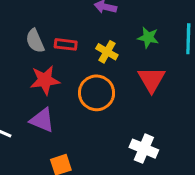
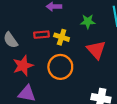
red rectangle: (66, 44) -> (42, 35), moved

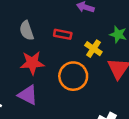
yellow cross: (62, 37) -> (93, 49), moved

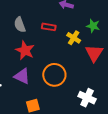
red star: (32, 63) -> (25, 50), turned 30
orange circle: (73, 76) -> (54, 75), moved

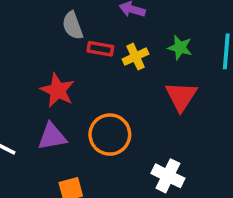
gray semicircle: (20, 25) -> (73, 26), moved
yellow cross: (74, 38) -> (136, 57), moved, turned 32
purple triangle: (22, 76) -> (52, 137), turned -36

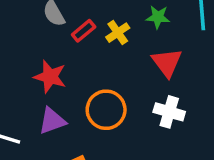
red rectangle: (100, 49) -> (84, 31), turned -40
white cross: (168, 176) -> (169, 112), moved

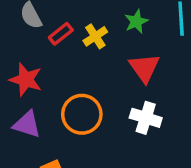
green star: (158, 17) -> (136, 21), turned -30
purple triangle: (52, 121) -> (27, 124), turned 36

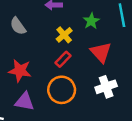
red rectangle: (61, 34) -> (63, 59), moved
white cross: (146, 118) -> (106, 87), turned -30

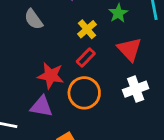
red star: (20, 71) -> (51, 76), moved

